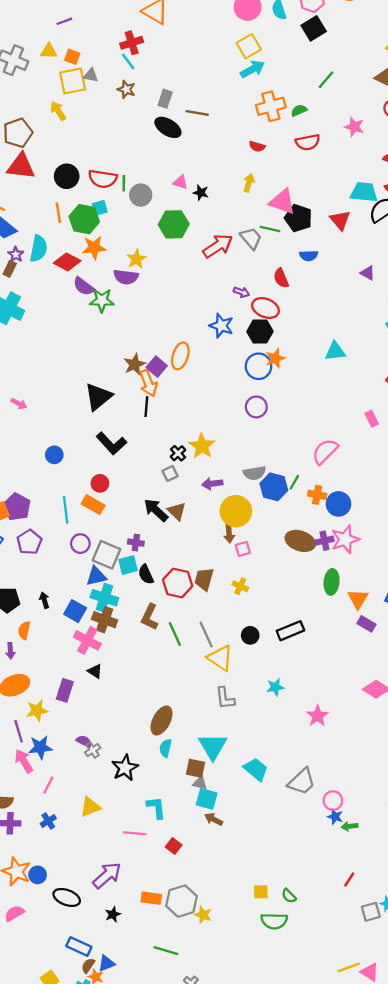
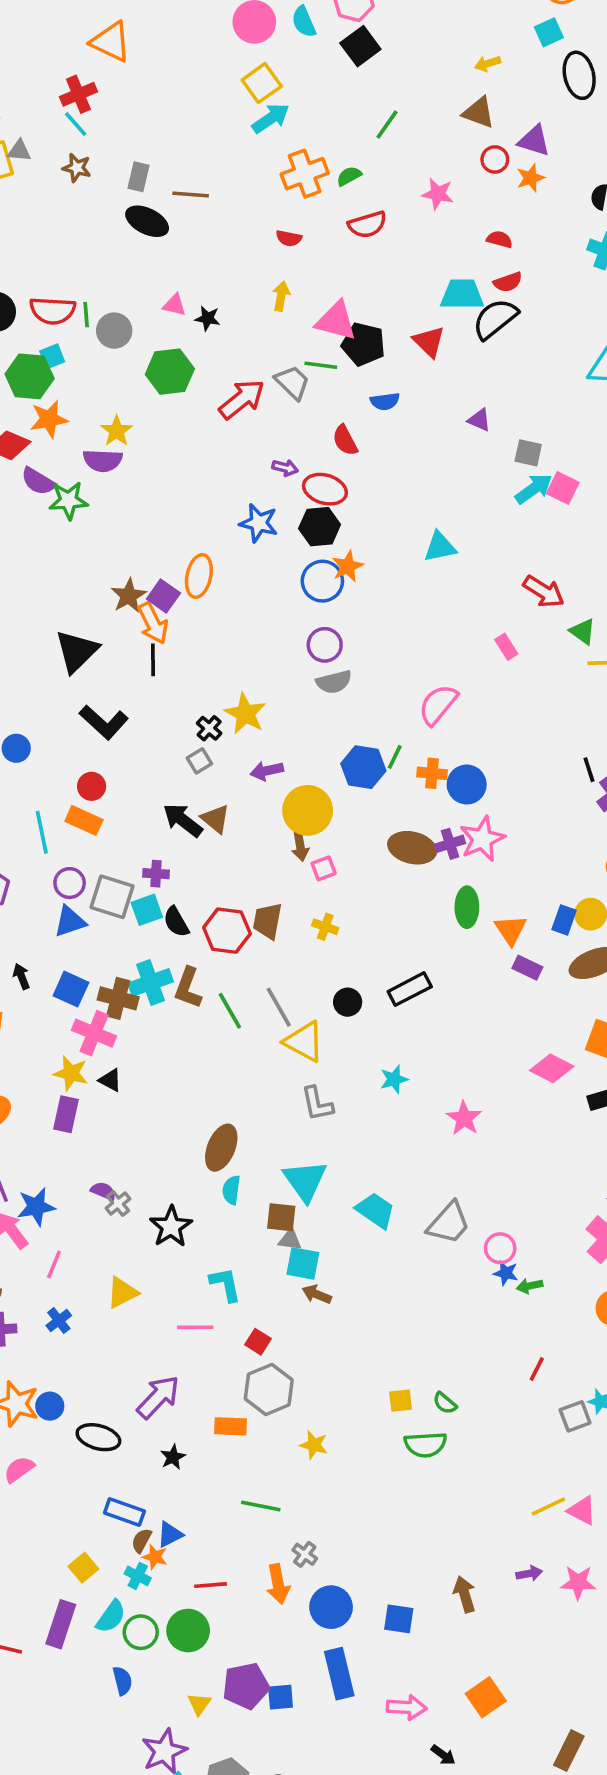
gray semicircle: (254, 473) -> (334, 682), moved
blue triangle: (96, 576) -> (70, 921), moved
cyan cross: (104, 598) -> (151, 982), moved, turned -32
yellow star: (37, 711) -> (71, 1073), moved, turned 30
gray hexagon: (181, 901) -> (269, 1389), moved

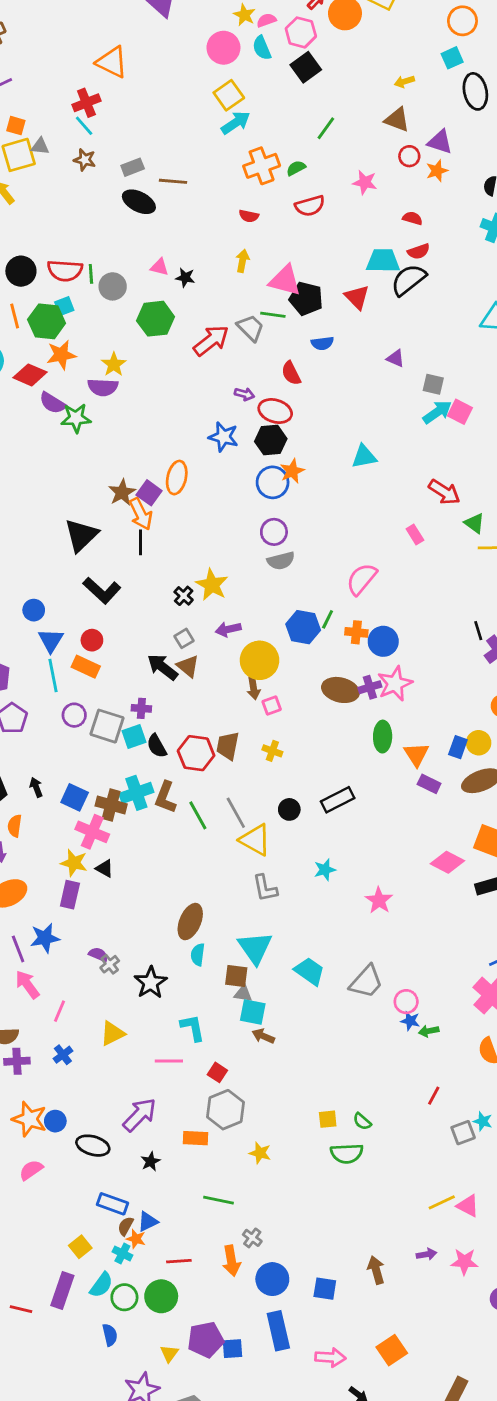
gray rectangle: (139, 177) -> (133, 167), turned 55
gray square: (199, 761) -> (184, 638), moved
blue triangle: (70, 921) -> (51, 640), moved, turned -40
blue star: (36, 1207) -> (45, 938), moved

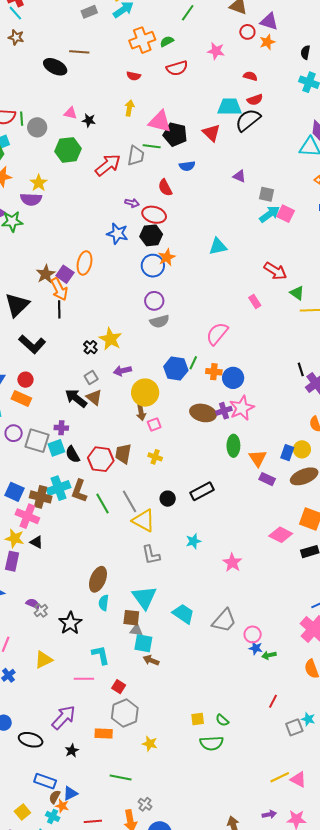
gray rectangle: (133, 167) -> (89, 12), moved
gray trapezoid: (251, 328) -> (136, 156), turned 55

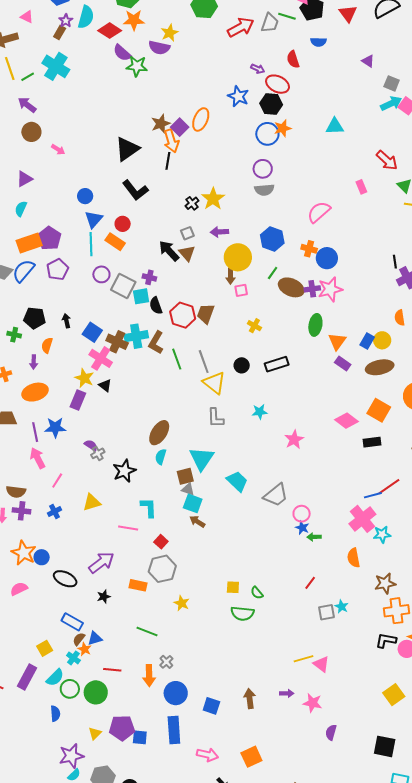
green line: (193, 363) -> (273, 273), moved
yellow cross: (155, 457) -> (254, 326), moved
brown square: (131, 618) -> (185, 476), turned -30

